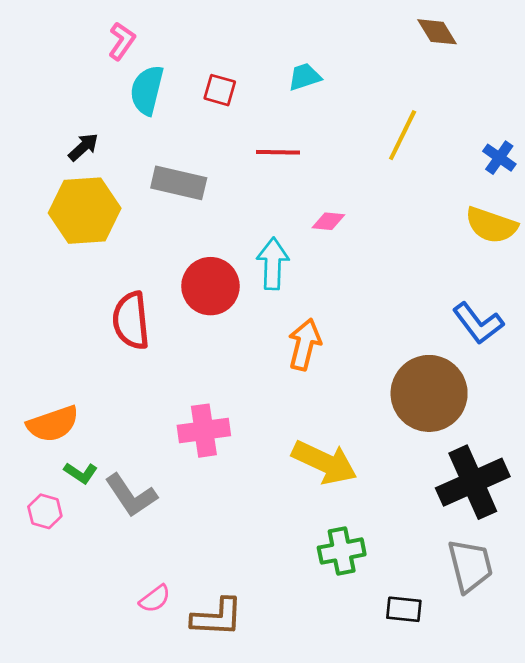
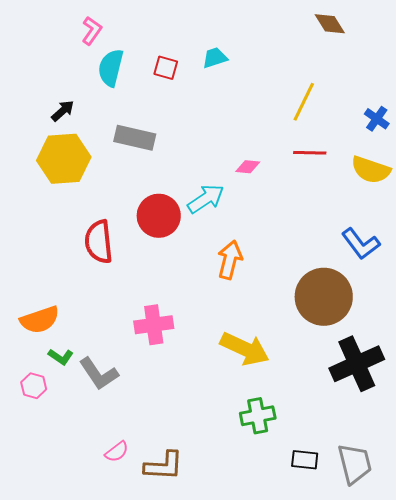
cyan trapezoid: (305, 77) -> (215, 58), moved
red line: (278, 152) -> (310, 153), moved
cyan arrow: (273, 264) -> (206, 199), turned 54
gray trapezoid: (470, 566) -> (355, 464), moved

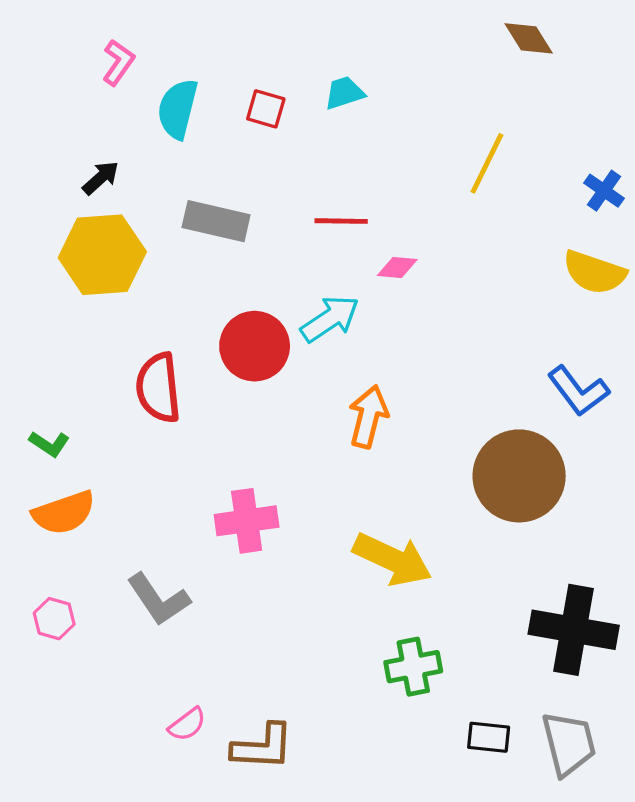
pink L-shape: (92, 31) -> (118, 62), moved
red line: (310, 153) -> (341, 221), moved
green L-shape: (61, 357) -> (49, 444), moved
black cross: (357, 364) -> (574, 630), moved, turned 34

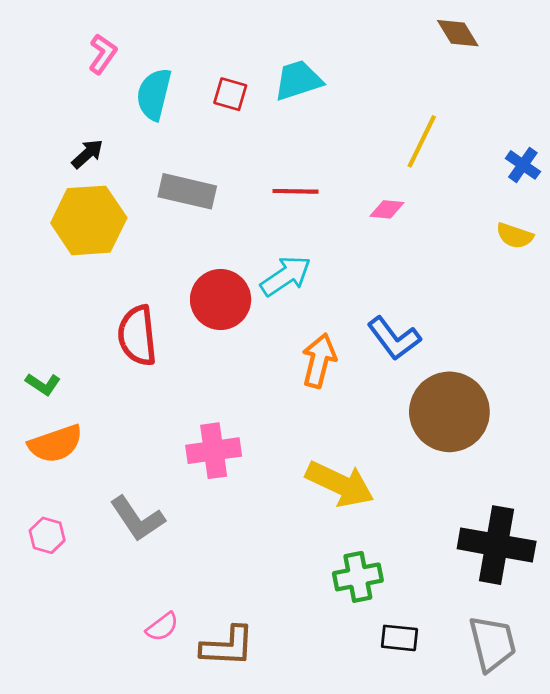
cyan trapezoid: (344, 93) -> (298, 80), size x1.4
pink diamond: (397, 268) -> (387, 209), moved
yellow semicircle: (594, 272) -> (515, 236), size x0.7
blue L-shape: (578, 391) -> (394, 338), moved
black rectangle: (489, 737) -> (399, 638), moved

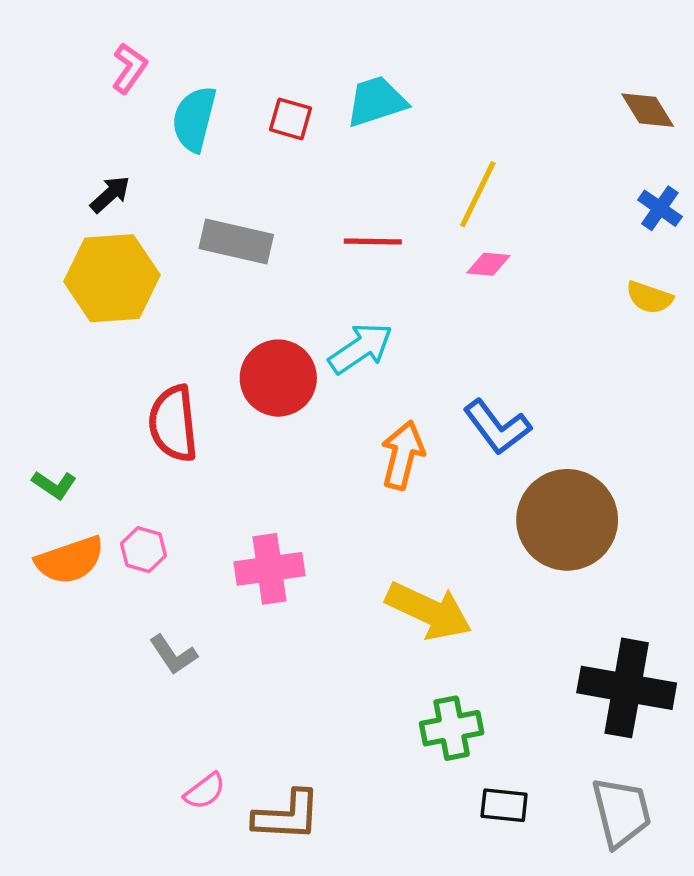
brown diamond: (458, 33) -> (648, 110), moved
yellow line: (422, 141) -> (478, 194), moved
gray L-shape: (137, 519) -> (173, 655), size x0.7
pink hexagon: (47, 535) -> (143, 550), moved

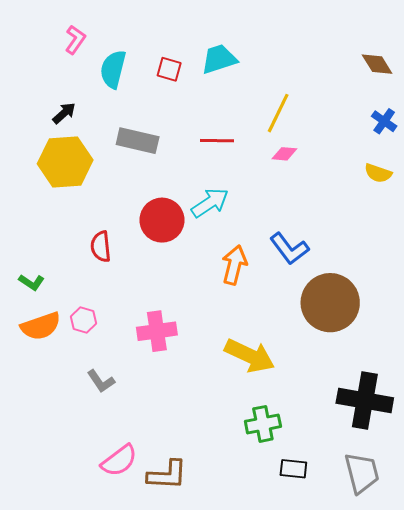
red semicircle: (173, 424) -> (101, 247), size x0.7
pink semicircle: (205, 791) -> (119, 461), size x1.5

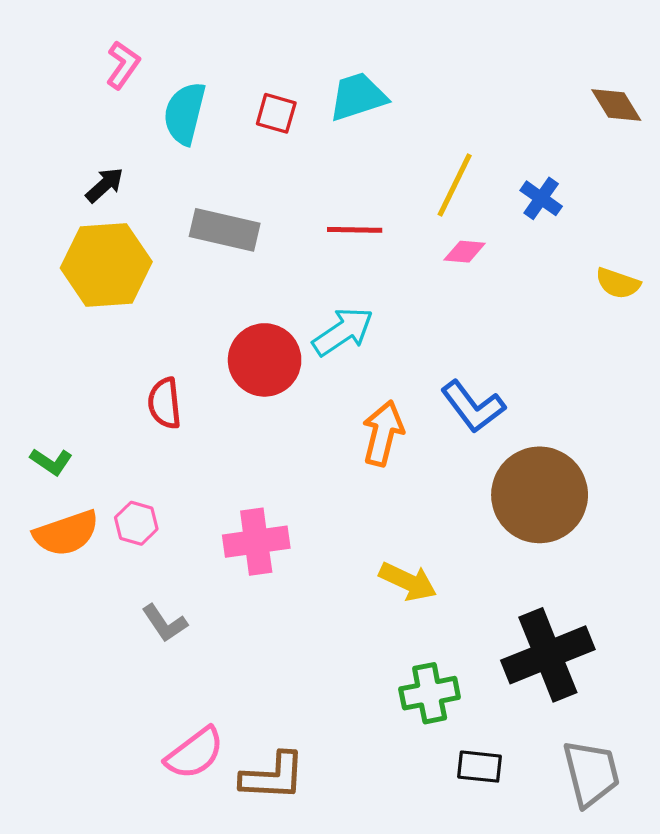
blue cross: (384, 121) -> (541, 198), moved
yellow arrow: (250, 356) -> (408, 582), size x0.7
black cross: (365, 401) -> (548, 655), moved, turned -32

